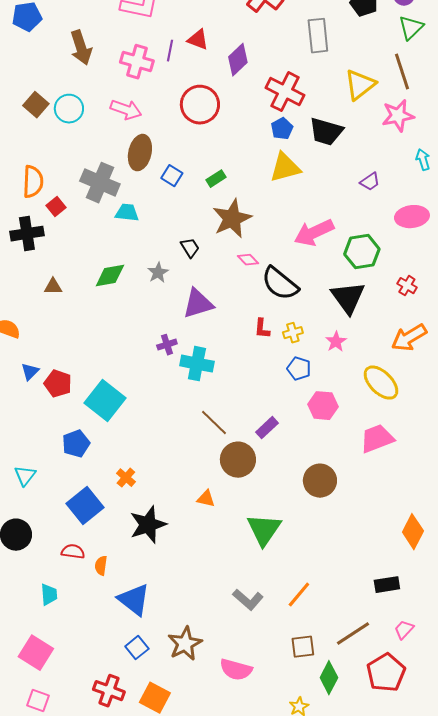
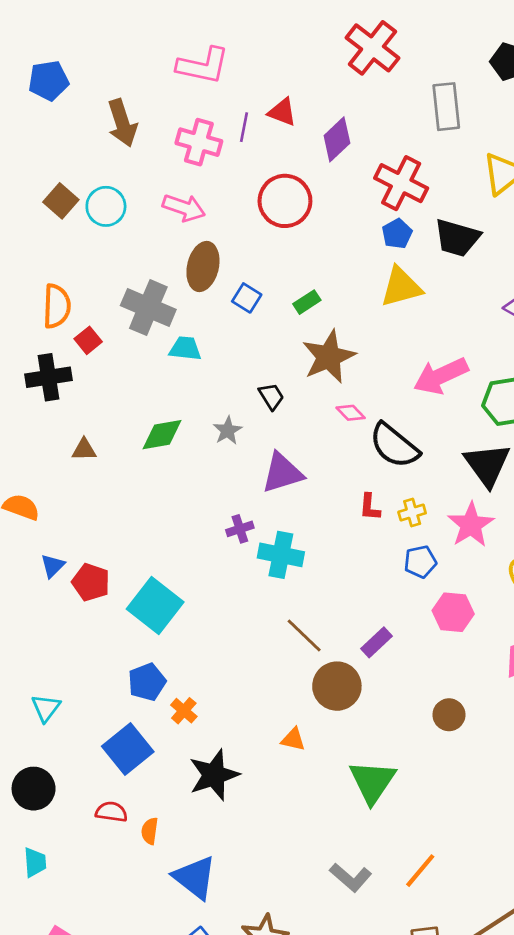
pink star: (336, 342) -> (471, 525), size x1.6
blue pentagon: (299, 369) -> (420, 562), turned -30
blue pentagon: (76, 444) -> (147, 682), moved
brown circle: (320, 481) -> (449, 715), size x0.7
cyan trapezoid: (49, 595) -> (35, 862), moved

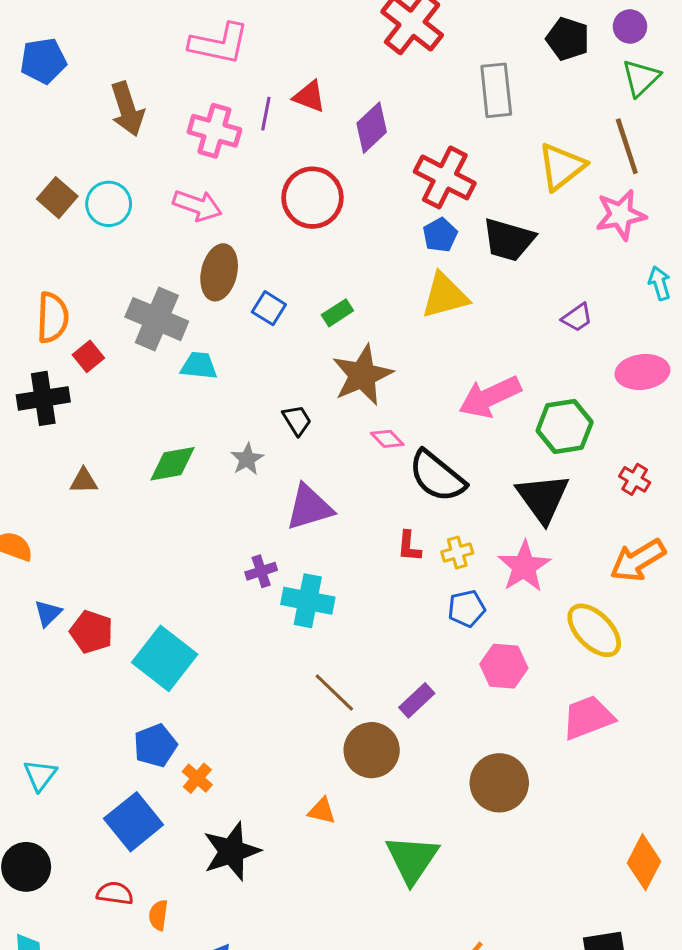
brown circle: (449, 715) -> (499, 783), size x1.6

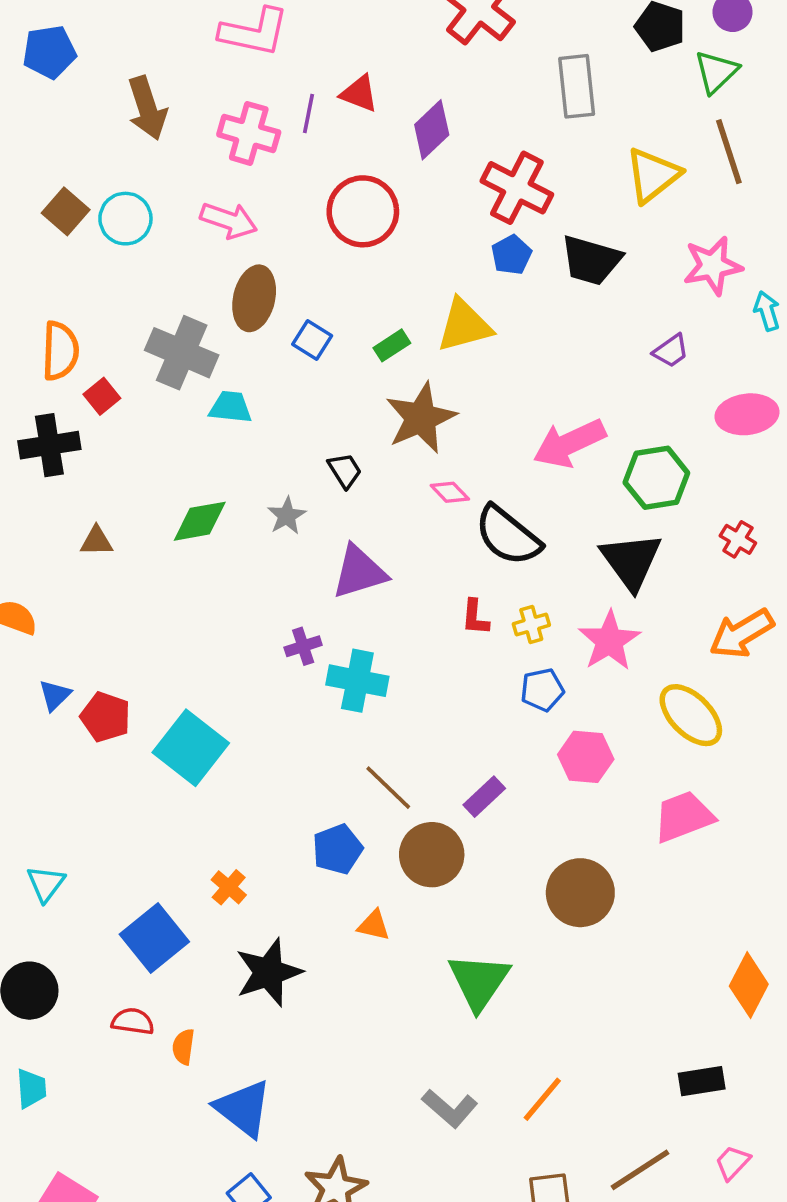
green triangle: (641, 78) -> (716, 72), moved
pink star: (621, 215) -> (713, 266), moved
yellow triangle: (445, 296) -> (464, 326), moved
blue pentagon: (155, 745) -> (337, 849), moved

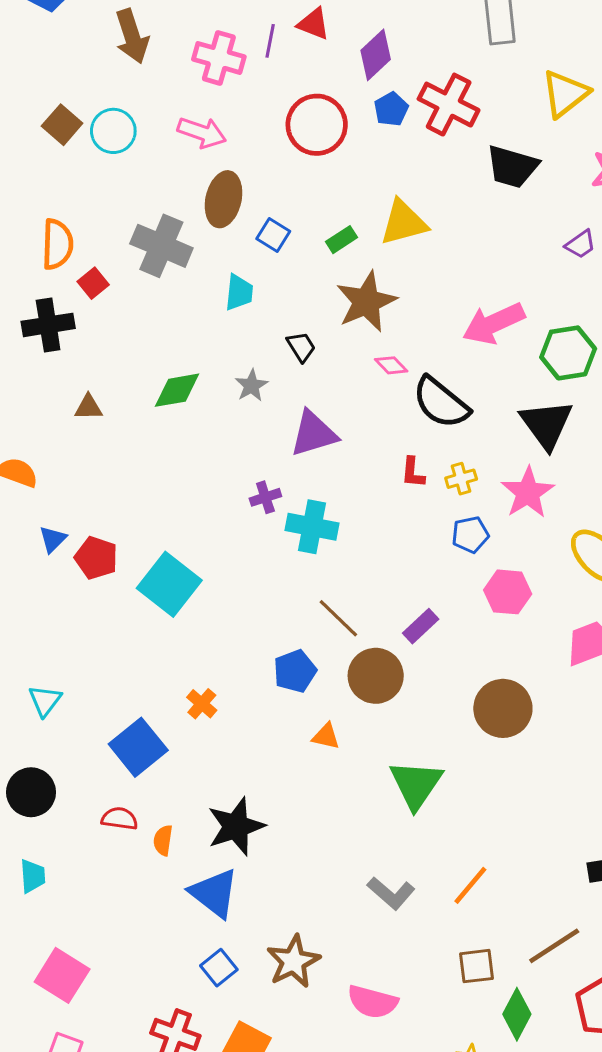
blue pentagon: (511, 255) -> (391, 109), moved
cyan trapezoid: (231, 407) -> (239, 292), moved, turned 90
black star: (269, 972) -> (236, 826), moved

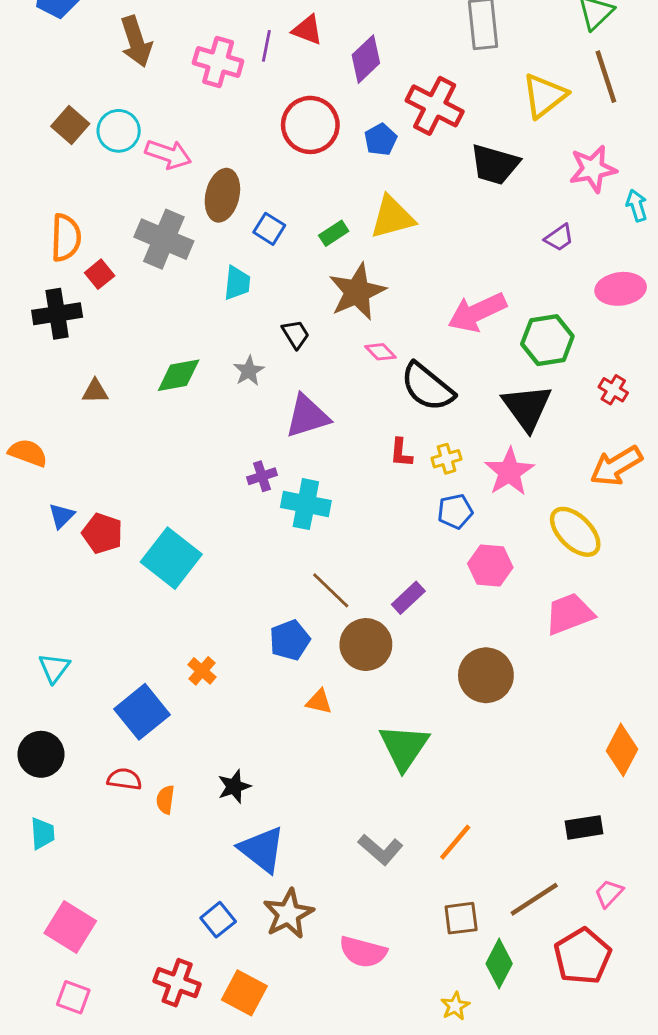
blue pentagon: (391, 109) -> (381, 140), moved
pink arrow: (202, 132) -> (168, 154), moved
black star: (236, 826) -> (234, 786), size x0.6
blue triangle: (214, 893) -> (262, 849), moved

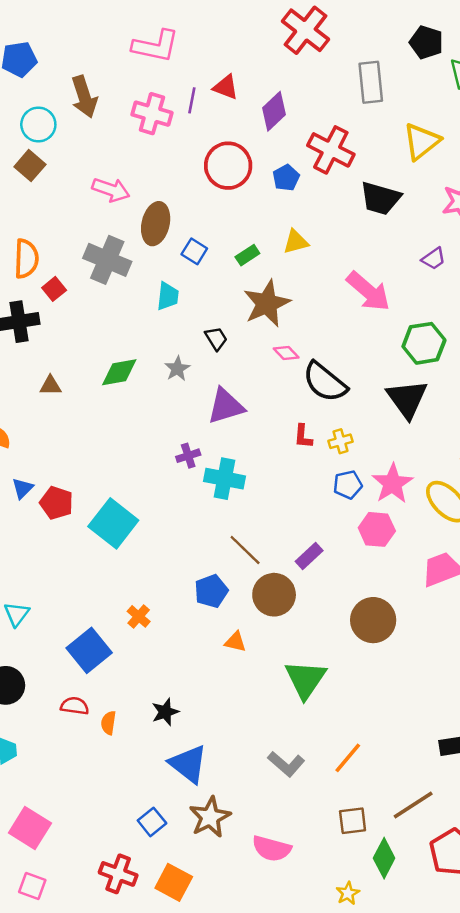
cyan circle: (119, 131) -> (38, 125), moved
yellow triangle: (392, 217) -> (296, 242), size x0.7
pink arrow: (477, 312) -> (368, 291), moved, turned -114
pink star: (509, 472) -> (392, 484), moved

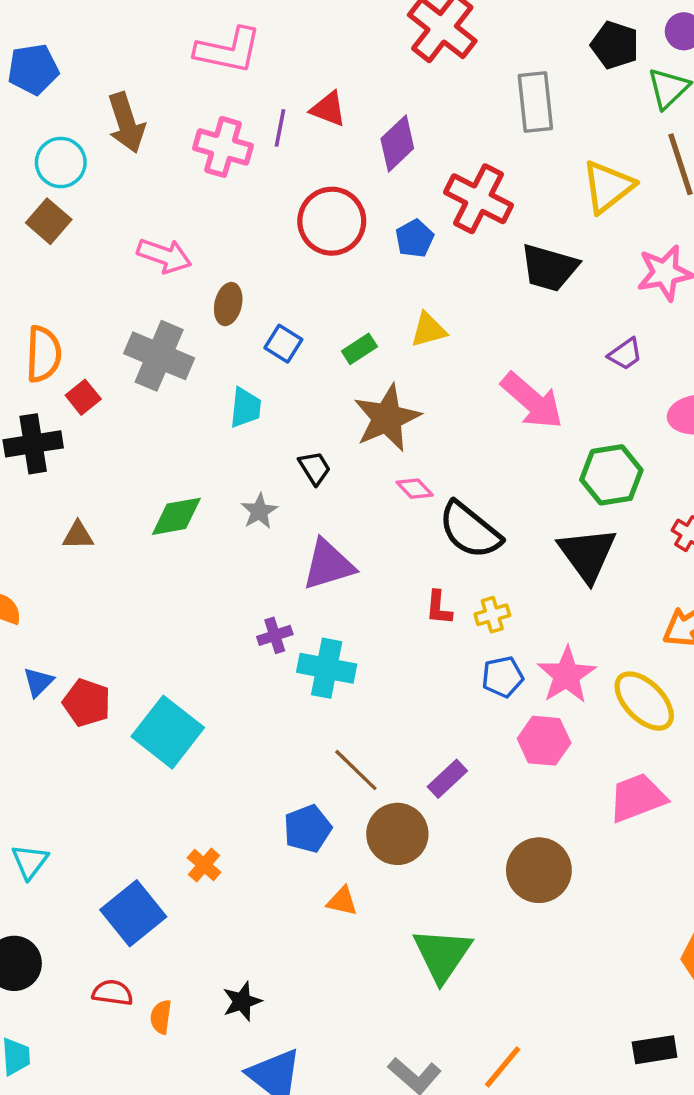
brown ellipse: (156, 224) -> (228, 304), size x0.7

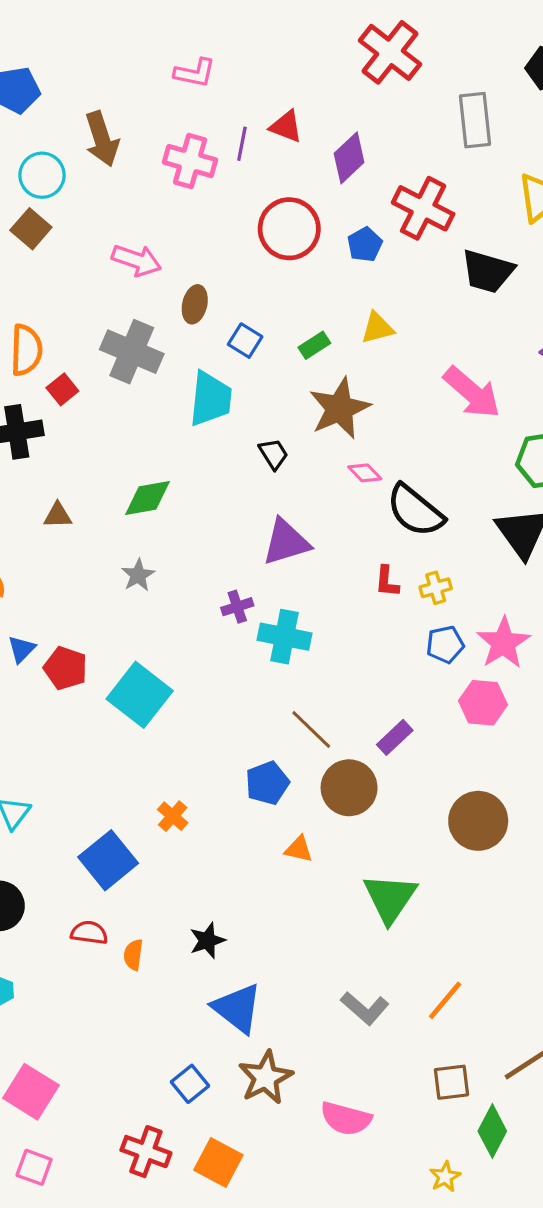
pink L-shape: (228, 50) -> (195, 73), size x0.7
cyan trapezoid: (245, 408) -> (210, 399), size x1.5
gray star: (259, 511) -> (138, 575), moved

